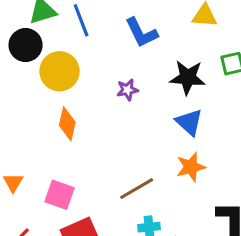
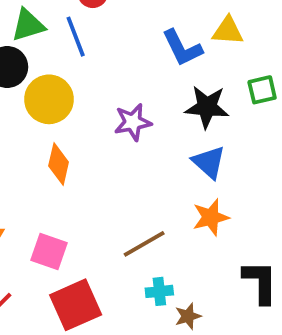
blue L-shape: (141, 33) -> (182, 48), moved
purple star: (127, 90) -> (133, 122), size x1.4

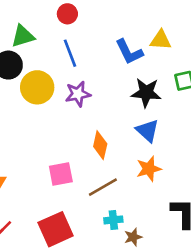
blue line: (76, 37) -> (70, 53), moved
purple star: (133, 122) -> (78, 94), moved
orange diamond: (59, 164) -> (100, 145), moved
pink square: (49, 252) -> (61, 174), moved, turned -30

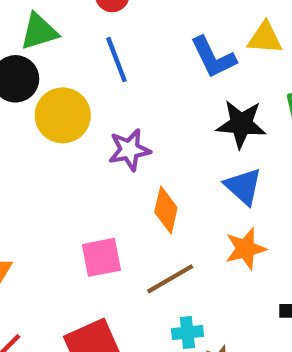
purple star: (78, 94) -> (129, 150), moved

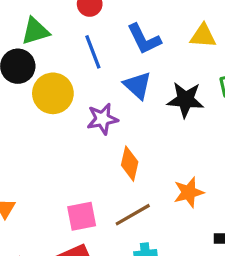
blue L-shape: (213, 57) -> (144, 39), moved
blue triangle: (243, 186) -> (138, 85), moved
pink square: (101, 257) -> (82, 216), moved

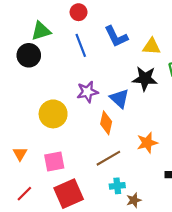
yellow triangle: (203, 36) -> (152, 46), moved
blue triangle: (138, 85) -> (119, 98), moved
yellow circle: (53, 93) -> (53, 114), moved
pink square: (82, 216) -> (54, 161), moved

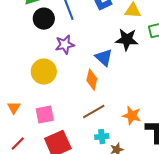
black circle: (29, 55) -> (44, 19), moved
purple star: (87, 92) -> (65, 45), moved
orange star: (147, 143) -> (132, 116), moved, turned 30

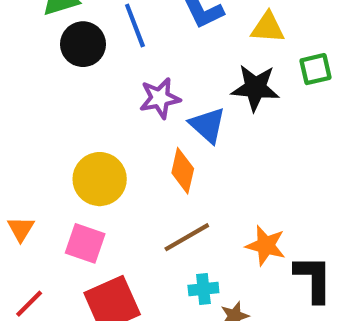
purple star: (65, 45) -> (160, 98), moved
yellow circle: (44, 72) -> (100, 179), moved
pink square: (45, 115) -> (85, 243), turned 30

